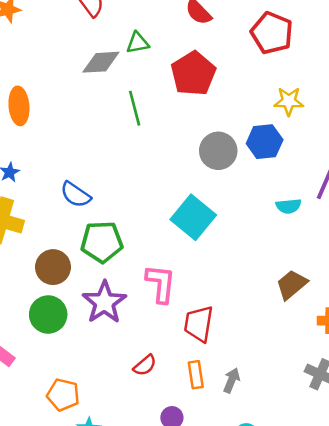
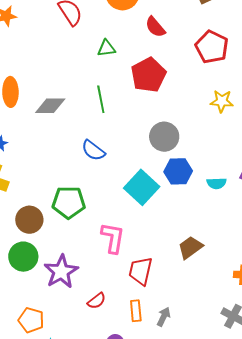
gray diamond: (101, 62) -> (50, 106), moved
blue hexagon: (265, 142) -> (178, 171), moved
blue semicircle: (76, 195) -> (93, 150), moved
brown trapezoid: (292, 285) -> (190, 247), moved
purple star: (104, 302) -> (61, 272), moved

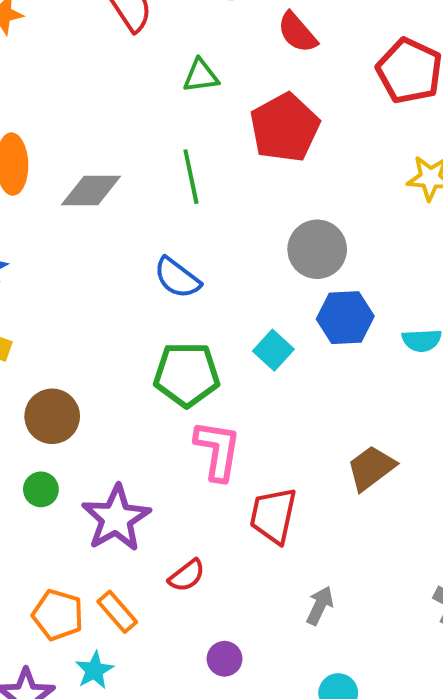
cyan square: (142, 187) -> (273, 350), size x0.6
green pentagon: (69, 202) -> (187, 374), moved
green circle: (23, 257) -> (41, 489), size x0.6
orange rectangle: (136, 311) -> (117, 612), moved, turned -35

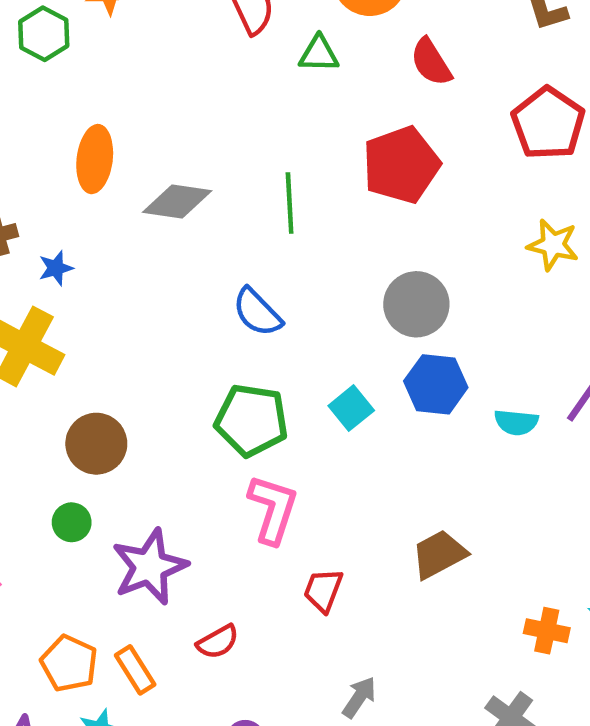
green triangle: (201, 76) -> (319, 54), moved
red trapezoid: (273, 515) -> (323, 590), size x0.7

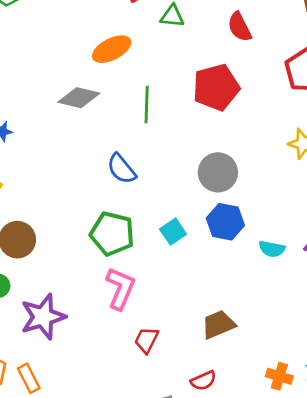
orange ellipse: (95, 159) -> (112, 49), moved, turned 51
red semicircle: (218, 642) -> (203, 381), moved

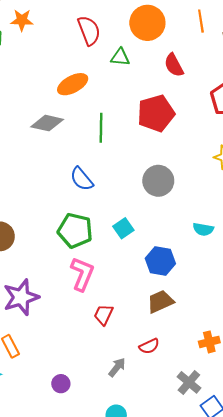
blue hexagon: (225, 222) -> (160, 261), moved
cyan semicircle: (272, 249) -> (203, 229), moved
orange cross: (279, 376) -> (209, 342), turned -30

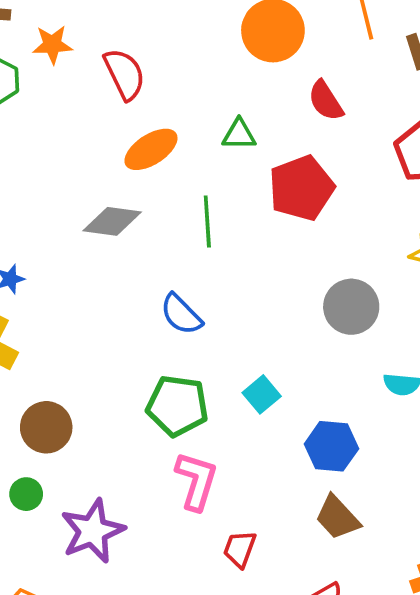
red semicircle: (89, 30) -> (125, 74), moved
green triangle: (120, 57) -> (239, 134), moved
gray circle: (158, 181) -> (351, 307), moved
brown trapezoid: (160, 302) -> (337, 517), turned -104

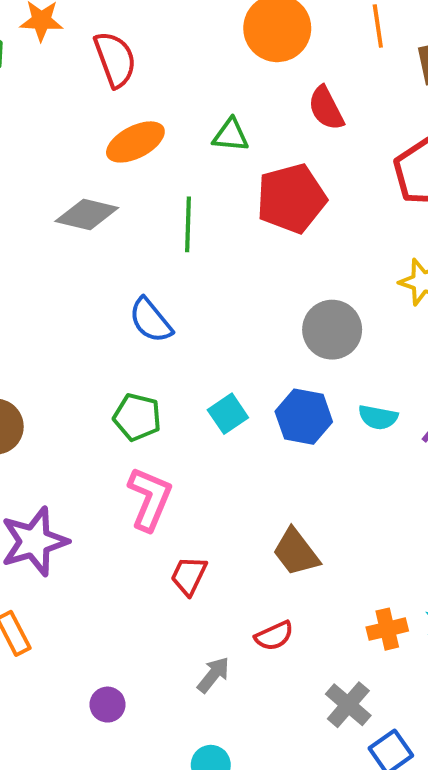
green pentagon: (177, 406) -> (137, 417), size x0.7
blue hexagon: (331, 446) -> (304, 417), moved

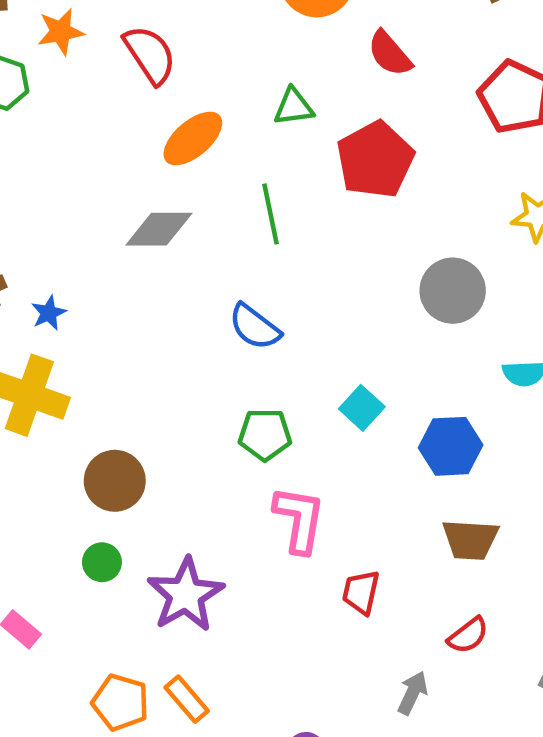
blue hexagon: (304, 417) -> (451, 446), moved
brown trapezoid: (296, 552) -> (470, 540), turned -36

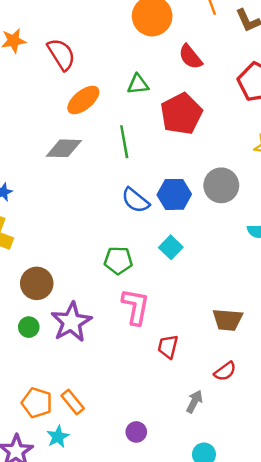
blue semicircle: (255, 327) -> (135, 200), moved
blue hexagon: (451, 446) -> (174, 194), moved
purple star: (186, 595) -> (71, 322), moved

